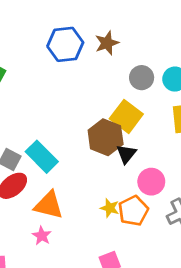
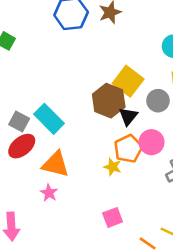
gray circle: (142, 78) -> (158, 101), moved
orange pentagon: (133, 211) -> (128, 149), moved

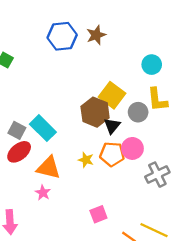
orange pentagon: (128, 149) -> (112, 154), turned 30
yellow star: (113, 167) -> (86, 160), moved

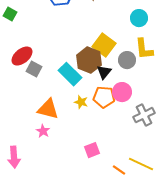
cyan rectangle: (43, 128) -> (70, 74), moved
gray square: (17, 130) -> (34, 69), moved
red ellipse: (19, 152) -> (22, 56), moved

